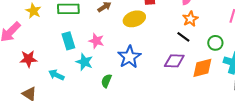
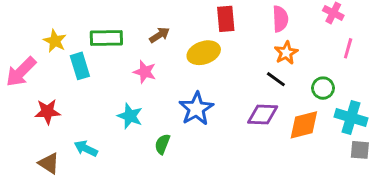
cyan rectangle: (68, 41) -> (80, 66), moved
pink star: (96, 41) -> (145, 72), moved
cyan arrow: (56, 75) -> (86, 148), moved

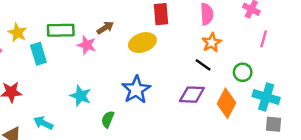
pink star: (145, 72) -> (87, 45), moved
orange diamond: (304, 125) -> (227, 103), turned -48

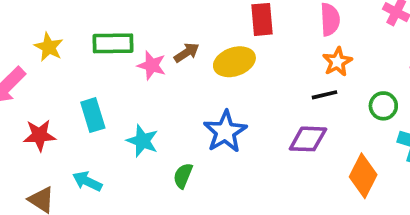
brown arrow: (105, 28) -> (187, 53), moved
cyan rectangle: (38, 54) -> (93, 115), moved
black line: (203, 65) -> (324, 95), turned -49
orange diamond: (227, 103) -> (363, 176), moved

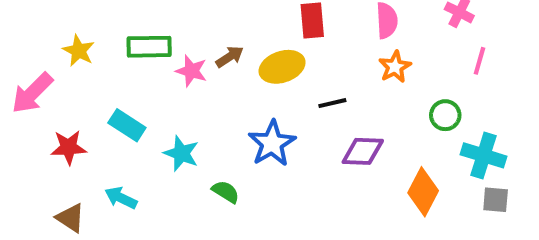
black line: (324, 95) -> (332, 103), moved
cyan rectangle: (93, 115) -> (127, 125), turned -40
green semicircle: (183, 176) -> (226, 192), turned 100

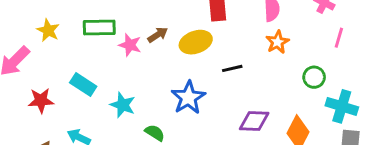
purple diamond: (363, 151) -> (254, 121), moved

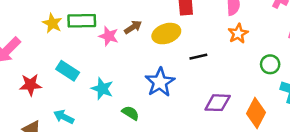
yellow star: (48, 30) -> (52, 23), moved

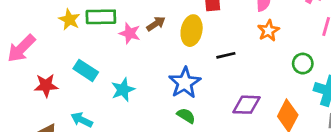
yellow ellipse: (166, 34) -> (192, 31), turned -60
cyan star: (102, 89) -> (123, 90), turned 30
green semicircle: (130, 113) -> (186, 116), moved

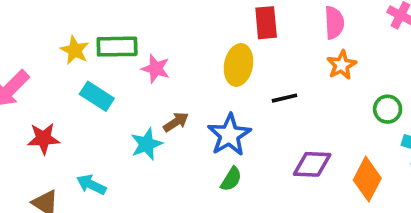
brown arrow: (156, 24) -> (176, 122), moved
cyan rectangle: (86, 70) -> (97, 96), moved
green semicircle: (186, 116) -> (231, 179), turned 90

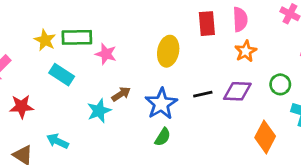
red rectangle: (266, 23) -> (207, 24), moved
black line: (285, 98) -> (203, 94), moved
purple diamond: (312, 164) -> (237, 91), moved

